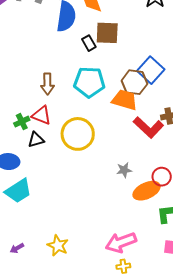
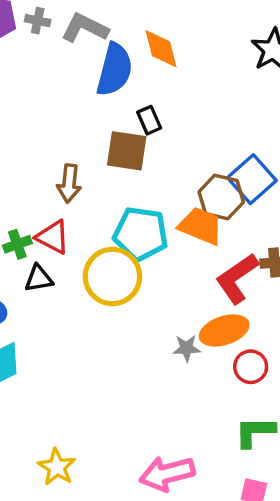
brown square: (107, 33) -> (127, 151), moved
cyan pentagon: (89, 82) -> (141, 234), moved
red L-shape: (148, 127) -> (237, 278), turned 96
orange ellipse: (147, 191) -> (224, 330), moved

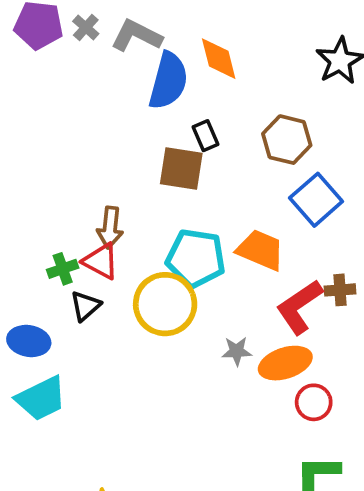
gray cross: (38, 21) -> (86, 27), turned 30
brown arrow: (69, 183) -> (110, 228), moved
brown hexagon: (221, 197) -> (287, 140), moved
black triangle: (39, 279) -> (85, 306), turned -32
gray star: (187, 348) -> (237, 351), moved

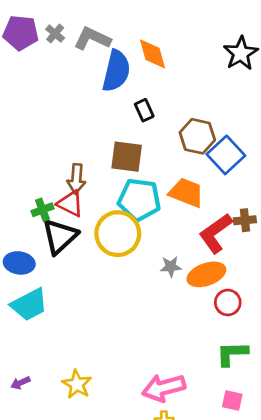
brown hexagon: (287, 140) -> (197, 136), moved
brown square: (181, 169) -> (127, 157), moved
black triangle: (85, 306) -> (60, 236), size x1.6

